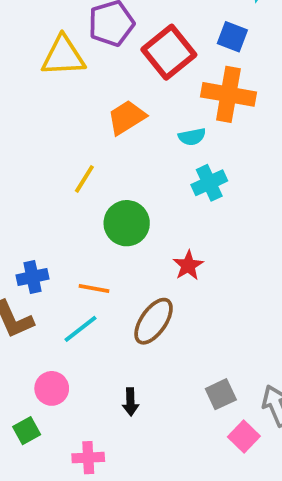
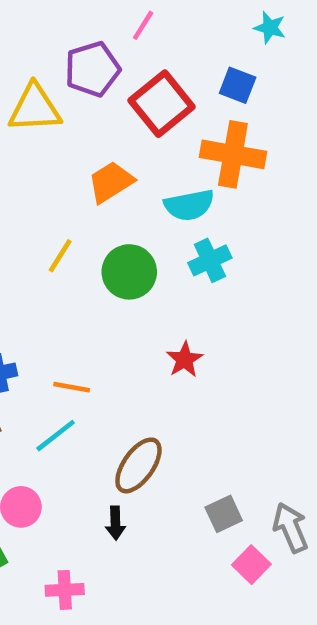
cyan semicircle: (192, 137) -> (189, 205), size x1.5
green circle: (127, 223) -> (129, 272), moved
brown ellipse: (154, 321) -> (138, 465), moved

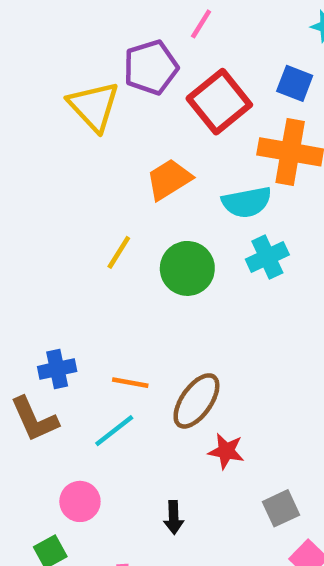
yellow triangle: (35, 108) -> (94, 106), turned 50
red star: (185, 359) -> (226, 451), moved, turned -30
brown ellipse: (138, 465) -> (196, 401), moved

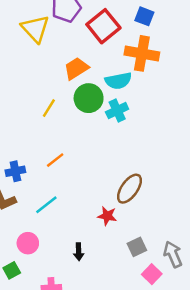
cyan cross: (267, 257) -> (117, 111), moved
green circle: (187, 268) -> (89, 98), moved
orange line: (130, 383) -> (55, 160), moved, turned -48
brown ellipse: (196, 401) -> (129, 189), moved

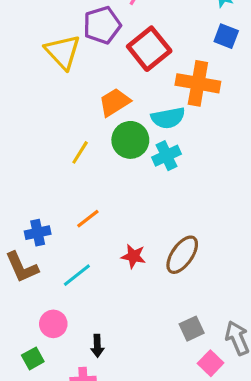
blue square: (144, 16) -> (226, 36), moved
red star: (107, 216) -> (133, 256), moved
black arrow: (79, 252) -> (97, 346), moved

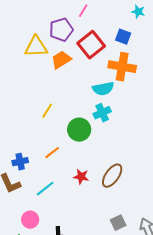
blue square: (226, 36) -> (123, 37), moved
yellow triangle: (63, 52) -> (36, 47), turned -50
orange trapezoid: (115, 102) -> (61, 60), moved
green circle: (130, 140) -> (79, 130), moved

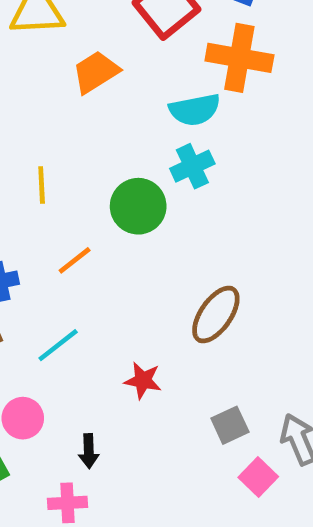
orange trapezoid: (61, 60) -> (96, 72), moved
yellow line: (47, 111) -> (42, 185), moved, turned -35
red star: (81, 177) -> (143, 380), moved

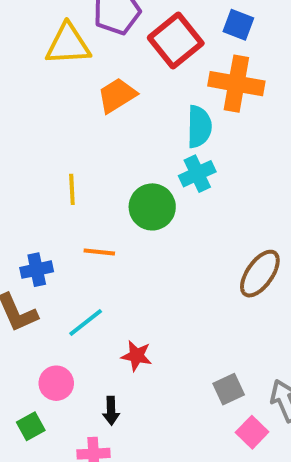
cyan semicircle: (195, 110) -> (199, 127), turned -78
orange line: (75, 260) -> (99, 252), turned 44
brown ellipse: (216, 315) -> (260, 274), moved
red star: (143, 380) -> (137, 356), moved

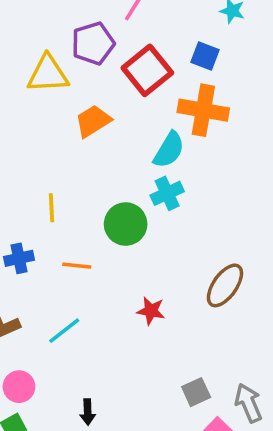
cyan semicircle: (199, 127) -> (169, 150), turned 30
blue cross: (37, 270) -> (19, 258), moved
red star: (137, 356) -> (151, 311), moved
pink circle: (56, 383) -> (19, 387), moved

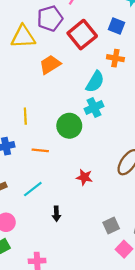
orange cross: (203, 110) -> (115, 58), size x0.6
black arrow: (88, 412) -> (56, 214), moved

